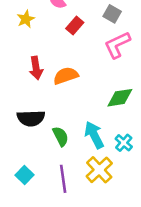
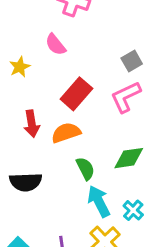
gray square: (112, 14) -> (132, 61), moved, turned 30
red rectangle: (75, 25) -> (76, 94), moved, size x1.5
green semicircle: (61, 136) -> (85, 169), moved

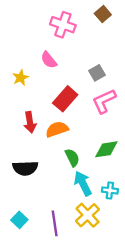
gray square: (132, 61) -> (97, 73), moved
cyan cross: (133, 210) -> (110, 190), turned -35

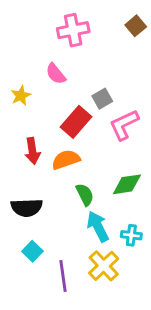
brown square: (103, 14) -> (136, 26), moved
pink cross: (63, 25) -> (73, 30), turned -30
gray square: (97, 73) -> (102, 99), moved
cyan square: (19, 220) -> (32, 251), moved

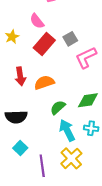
red rectangle: (76, 122) -> (44, 44), moved
green semicircle: (85, 195) -> (58, 107), turned -105
cyan cross: (131, 235) -> (91, 128), moved

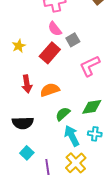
pink semicircle: (37, 21) -> (55, 29), moved
gray square: (70, 39) -> (73, 40), moved

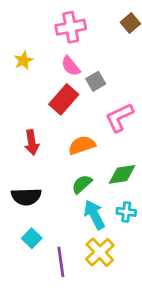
yellow star: (19, 46) -> (23, 61), moved
orange semicircle: (50, 90) -> (82, 145), moved

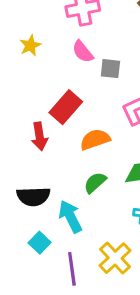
gray square: (96, 81) -> (110, 69), turned 36
red rectangle: (64, 99) -> (66, 107), moved
cyan arrow: (94, 215) -> (70, 216), moved

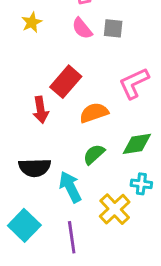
gray square: (110, 69) -> (113, 28), moved
cyan square: (40, 243) -> (24, 225), moved, size x1.5
yellow cross: (115, 258) -> (115, 209), moved

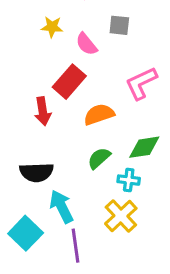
yellow star: (32, 22) -> (52, 27), moved, turned 30
pink semicircle: (82, 28) -> (86, 44), moved
cyan cross: (141, 184) -> (129, 180), moved
cyan arrow: (70, 187) -> (61, 207), moved

